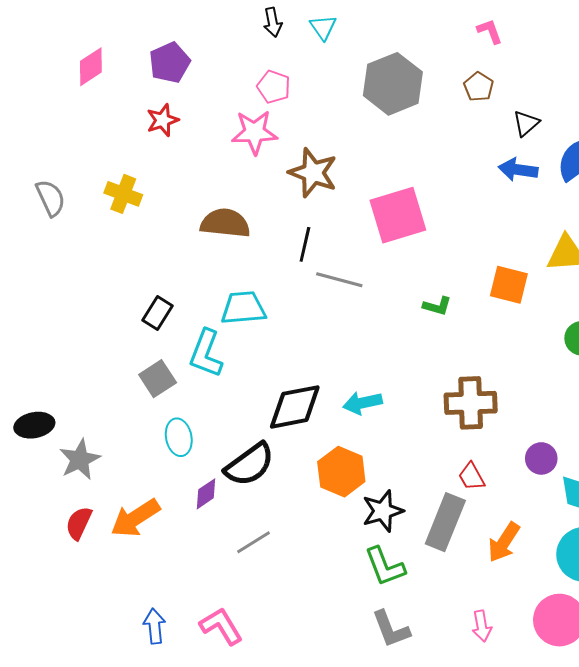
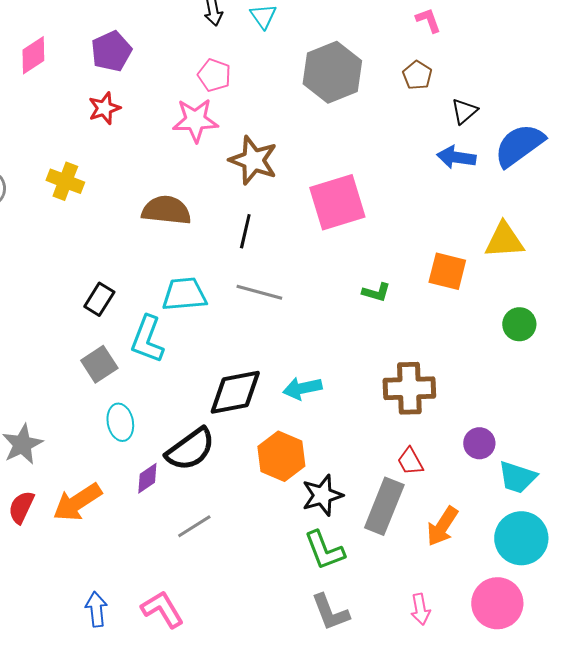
gray line: (339, 280) -> (259, 292), moved

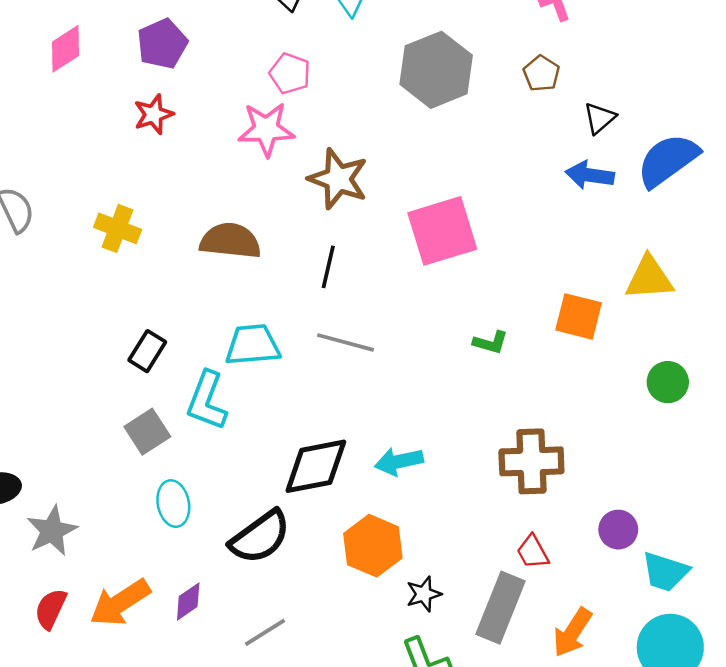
yellow cross: (65, 181) -> (118, 228), moved
purple diamond: (147, 478) -> (188, 601), moved
black star: (322, 495) -> (424, 594), size x0.7

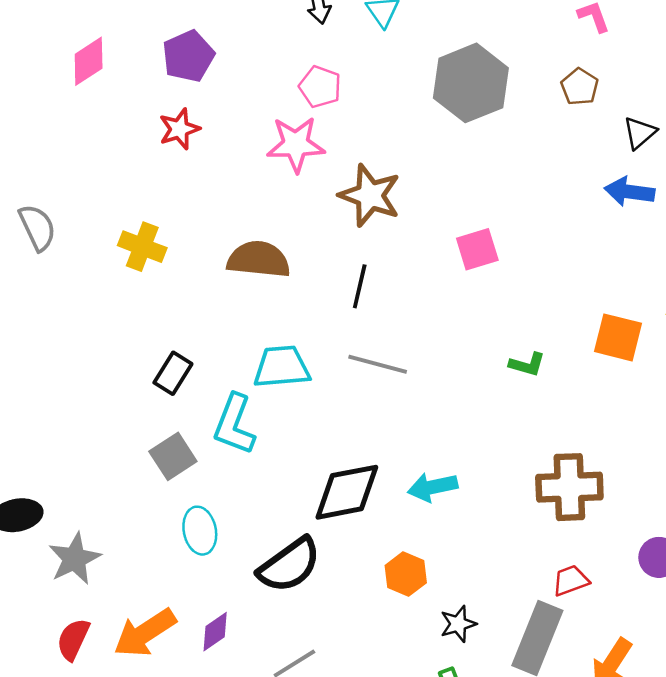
pink square: (442, 231) -> (477, 249), size x0.6
orange hexagon: (373, 546) -> (406, 574), size x0.7
red trapezoid: (533, 552) -> (571, 580), turned 99

